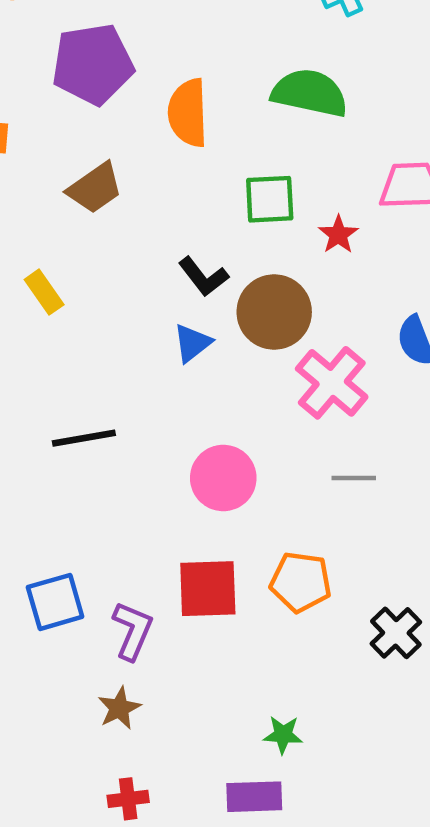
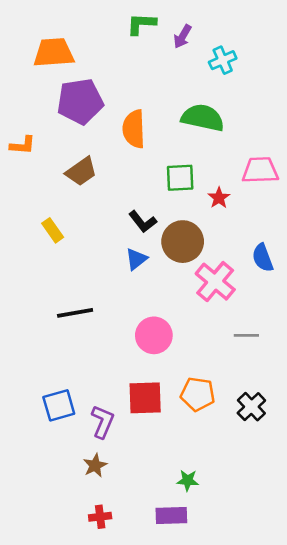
gray line: (354, 478) -> (246, 335), moved
black cross: (396, 633) -> (251, 407), moved

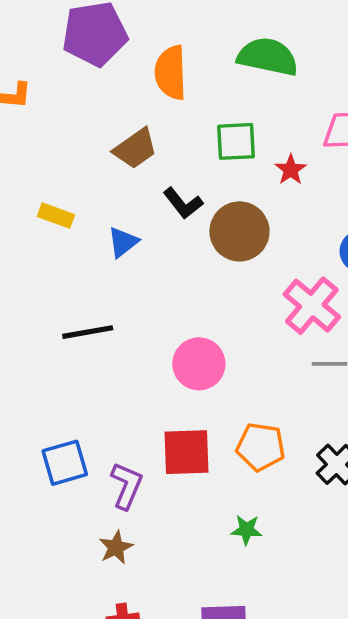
brown trapezoid: (81, 171) -> (135, 148), moved
yellow rectangle: (53, 230) -> (56, 216), turned -35
blue triangle: (136, 259) -> (123, 242), moved
pink cross: (215, 282) -> (312, 306), moved
green star: (188, 480) -> (247, 530), moved

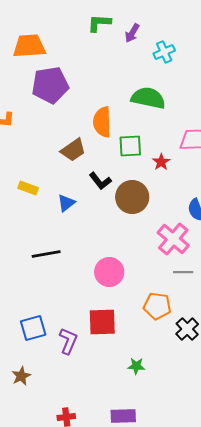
orange semicircle: (171, 73) -> (102, 122), moved
orange pentagon: (261, 447) -> (157, 306), moved
brown star: (116, 547) -> (21, 376), moved

